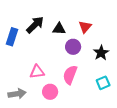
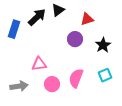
red triangle: (85, 27) -> (87, 19), turned 32
black triangle: (59, 29) -> (58, 10), moved, turned -40
pink semicircle: (70, 75) -> (76, 78), moved

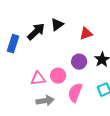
purple circle: (75, 39) -> (79, 62), moved
pink circle: (52, 84) -> (58, 76), moved
gray arrow: (19, 86) -> (45, 101), moved

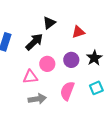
black arrow: (36, 32) -> (34, 42), moved
pink circle: (58, 76) -> (47, 64), moved

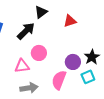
black star: (94, 58) -> (92, 57), moved
purple circle: (71, 60) -> (73, 62), moved

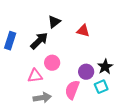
red triangle: (70, 21) -> (83, 31), turned 32

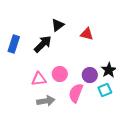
pink circle: (52, 63) -> (60, 74), moved

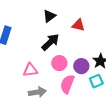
black arrow: (43, 44) -> (50, 42), moved
pink circle: (60, 74) -> (59, 63), moved

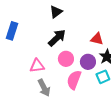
red triangle: (78, 25) -> (97, 39), moved
gray arrow: (37, 92) -> (44, 88), turned 72

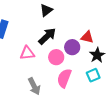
purple circle: (88, 62) -> (72, 47), moved
pink triangle: (37, 66) -> (27, 53), moved

